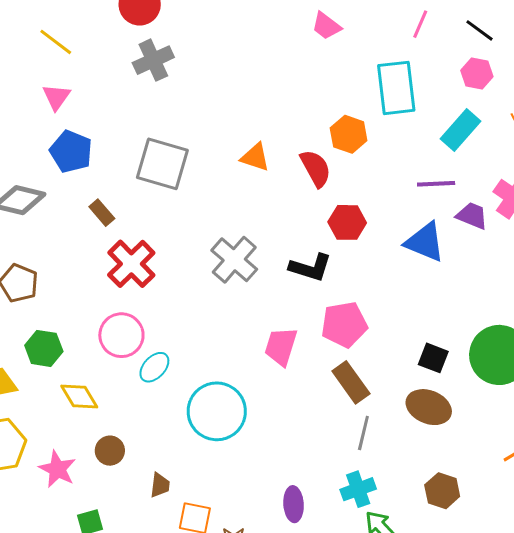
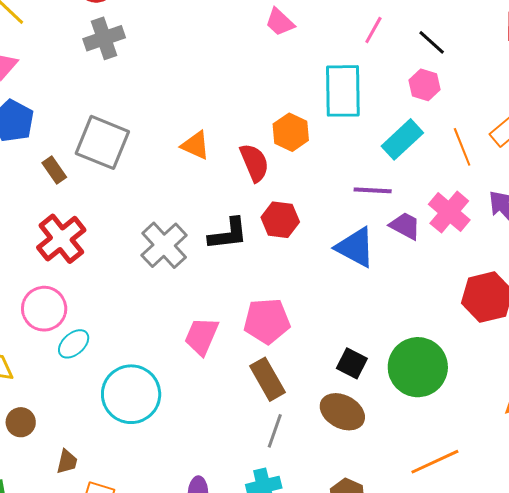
brown rectangle: (102, 213) -> (54, 170), moved
black L-shape: (311, 268) -> (228, 234), moved, turned -30

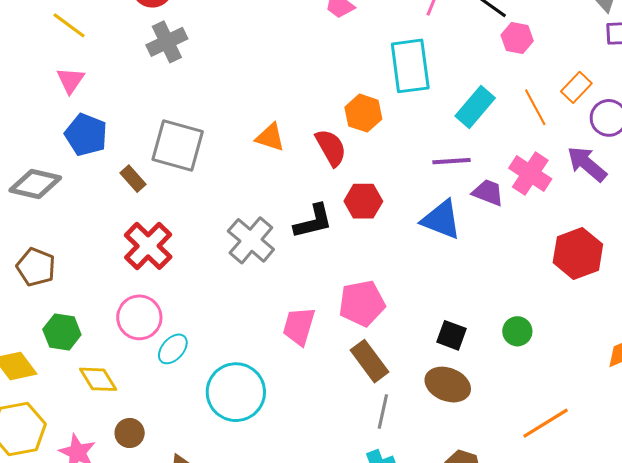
pink hexagon: (425, 85) -> (517, 38), moved
green circle: (418, 367) -> (517, 331), size x0.5

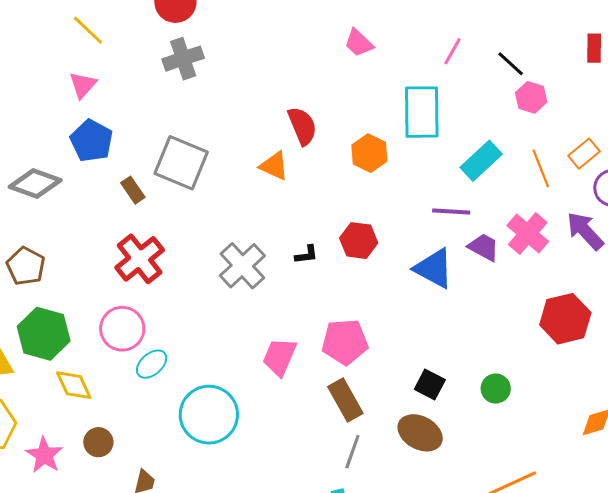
red semicircle: (331, 148) -> (302, 126), moved
black L-shape: (313, 221) -> (306, 255), size x0.6
green hexagon: (62, 332) -> (44, 334), size x1.4

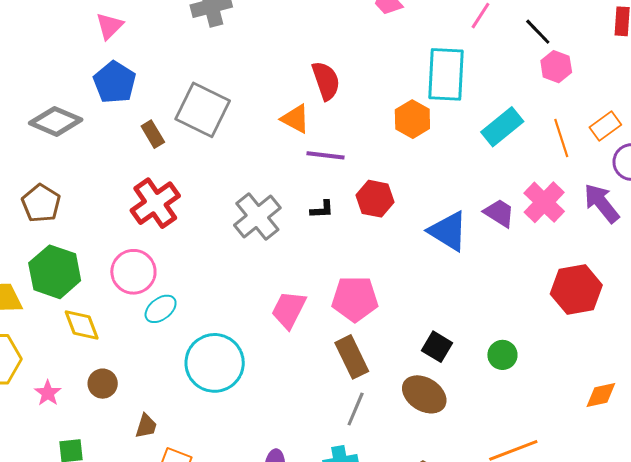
orange hexagon: (369, 153) -> (412, 119), moved
purple line: (451, 212) -> (326, 155), moved
pink star: (44, 455) -> (48, 393), size x0.7

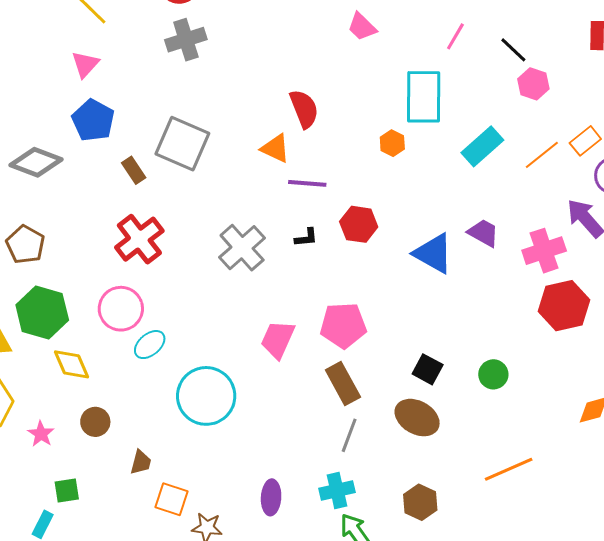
orange hexagon: (412, 119) -> (392, 143), size x0.7
orange line: (561, 138) -> (542, 155), turned 72
pink cross: (544, 202) -> (544, 251), moved, turned 30

